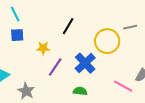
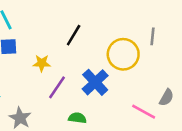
gray line: (130, 27) -> (152, 36), turned -72
green semicircle: (80, 91) -> (77, 118), moved

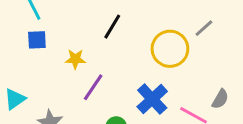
gray line: (152, 36) -> (204, 28), turned 42
blue cross: (95, 82) -> (152, 99), moved

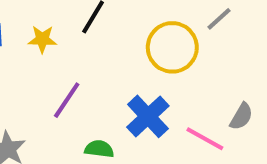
yellow star: (75, 59) -> (42, 39), moved

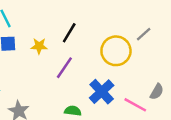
purple line: (67, 100) -> (64, 68), moved

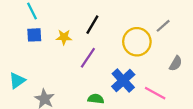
gray semicircle: (157, 92) -> (176, 63), moved

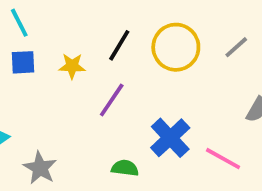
yellow circle: (137, 42) -> (176, 47), moved

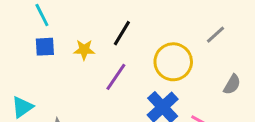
yellow circle: (176, 47) -> (173, 62), moved

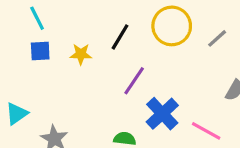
yellow circle: (173, 62) -> (172, 26), moved
purple line: (116, 77) -> (134, 81), moved

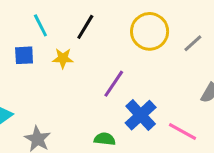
cyan line: (37, 18) -> (40, 25), moved
black line: (120, 37) -> (85, 27), moved

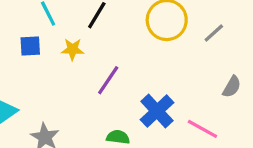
purple line: (114, 84) -> (108, 80), moved

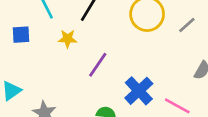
blue square: (30, 46) -> (21, 35), moved

